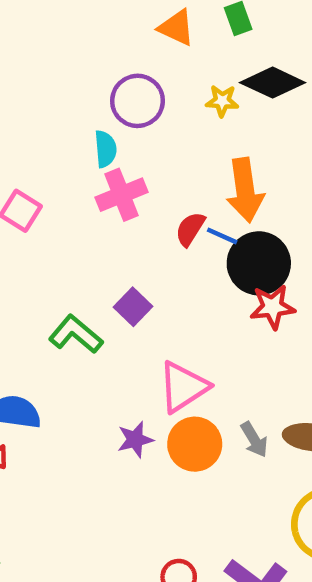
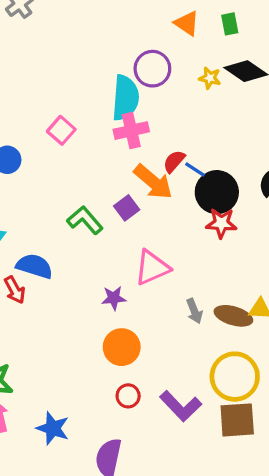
cyan semicircle: (105, 149) -> (125, 98), size x1.8
orange arrow: (245, 190) -> (153, 182), moved, turned -51
orange circle: (195, 444) -> (122, 347), moved

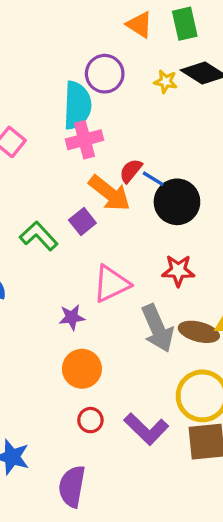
green rectangle: (230, 24) -> (185, 24), size x1.4
red star: (221, 223) -> (178, 271), moved
gray arrow: (194, 311) -> (157, 328), size x1.8

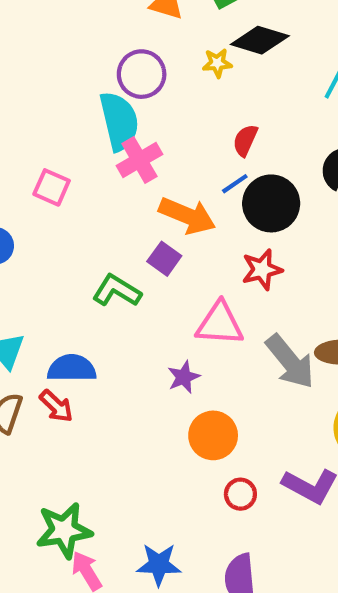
red semicircle: (131, 171) -> (245, 140), moved
blue line: (153, 179) -> (235, 184), turned -50
red star: (178, 271) -> (262, 270), moved
pink triangle: (111, 284) -> (220, 324), turned 45

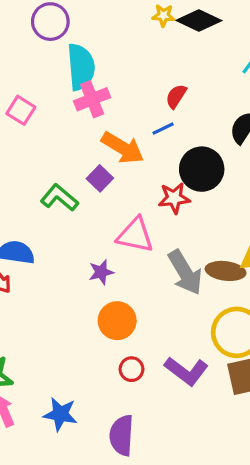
yellow star: (217, 63) -> (163, 15), moved
purple circle: (142, 74) -> (50, 22), moved
black circle: (271, 203) -> (202, 169), moved

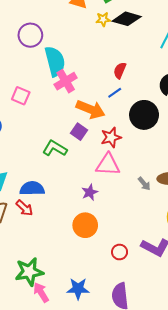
red star: (174, 198) -> (111, 137), moved
gray arrow: (185, 272) -> (144, 184), size x0.5
orange circle: (117, 321) -> (85, 225), moved

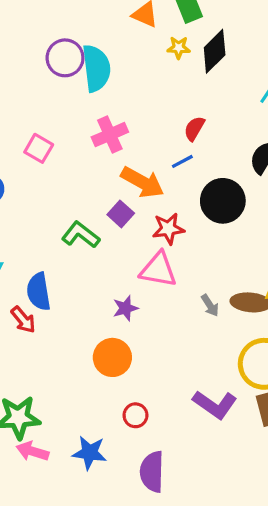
black diamond: (127, 19) -> (215, 51), turned -68
cyan semicircle: (55, 61) -> (96, 68), moved
blue semicircle: (32, 188) -> (39, 292), turned -105
red circle: (120, 252) -> (135, 415), moved
pink arrow: (41, 292) -> (32, 451), turned -48

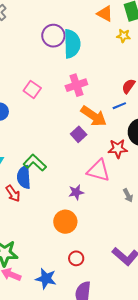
red star: (168, 229) -> (118, 149), moved
green L-shape: (81, 235) -> (35, 163), moved

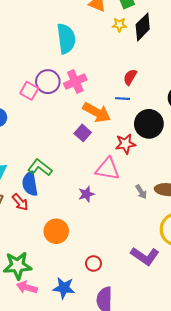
purple circle: (53, 36) -> (48, 82), moved
blue line: (119, 106) -> (122, 99), turned 32
orange circle: (65, 222) -> (56, 231), moved

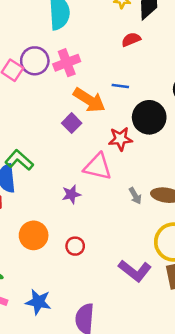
red semicircle: (130, 77) -> (131, 39), moved, turned 35
red circle: (93, 263) -> (75, 246), moved

